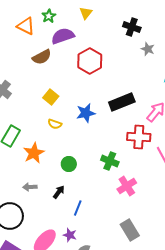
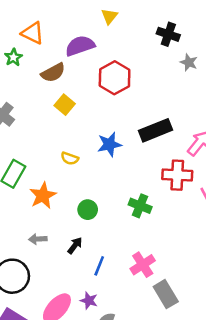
green star: (49, 16) -> (13, 57), moved
yellow square: (51, 97) -> (65, 105), moved
pink cross: (127, 186) -> (143, 265), moved

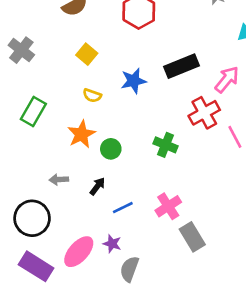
yellow square: (65, 105) -> (87, 54), moved
red cross: (177, 175) -> (204, 113), turned -32
orange star: (43, 196) -> (81, 134), moved
blue line: (99, 266) -> (123, 208), turned 42

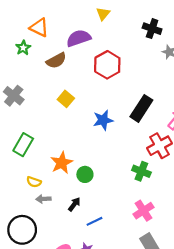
black rectangle: (182, 66) -> (141, 108), turned -35
yellow semicircle: (92, 95) -> (34, 182), moved
green cross: (166, 145) -> (141, 171), moved
pink cross: (168, 206) -> (144, 211), moved

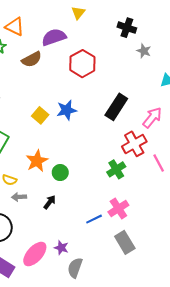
yellow square: (66, 99) -> (40, 115), moved
blue star: (103, 120) -> (67, 110), moved
green cross: (141, 171) -> (116, 169), turned 36
blue line: (95, 221) -> (94, 219), moved

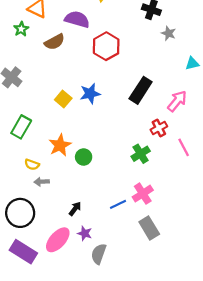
purple semicircle: (54, 37) -> (77, 19), turned 35
red cross: (134, 144) -> (159, 128), size x0.7
black arrow: (50, 202) -> (75, 209), moved

